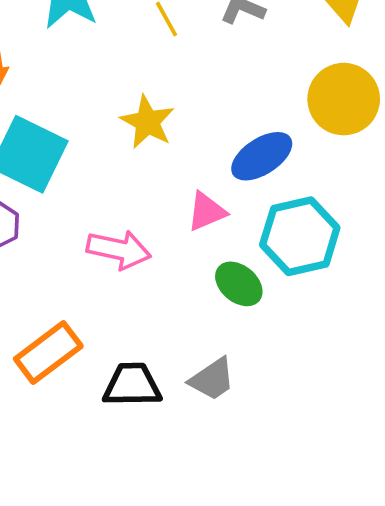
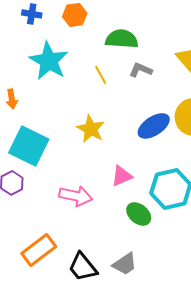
blue ellipse: (262, 156) -> (154, 126), moved
black trapezoid: (132, 385) -> (83, 267), turned -128

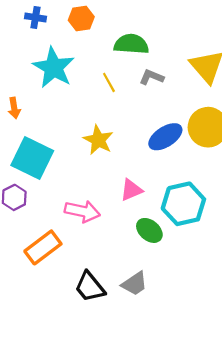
orange rectangle: (39, 250) -> (43, 247), moved

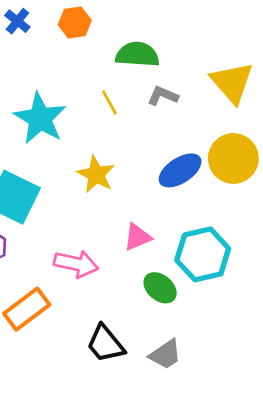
blue cross: (35, 17) -> (17, 21), turned 30
cyan star: (54, 68) -> (40, 118), moved
gray trapezoid: (134, 284) -> (165, 354), moved
black trapezoid: (90, 287) -> (105, 344), moved

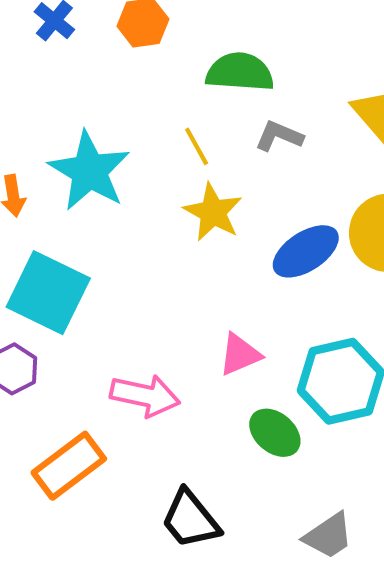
yellow star: (96, 174) -> (213, 212), moved
gray trapezoid: (165, 354) -> (328, 536), moved

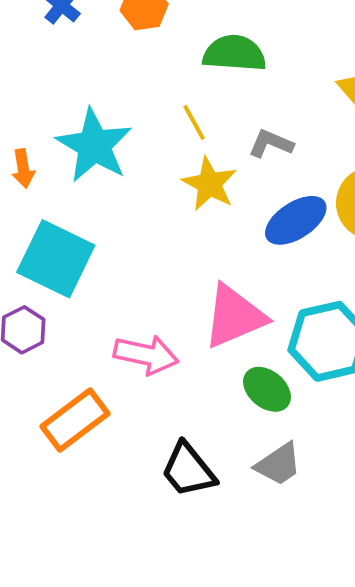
gray L-shape: (279, 136) -> (271, 144), moved
pink triangle: (240, 354) -> (234, 316), size x1.6
gray trapezoid: (328, 536) -> (279, 464), moved

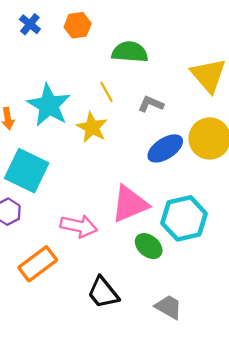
yellow star: (209, 184) -> (92, 127), moved
gray trapezoid: (279, 464) -> (169, 307), moved, turned -116

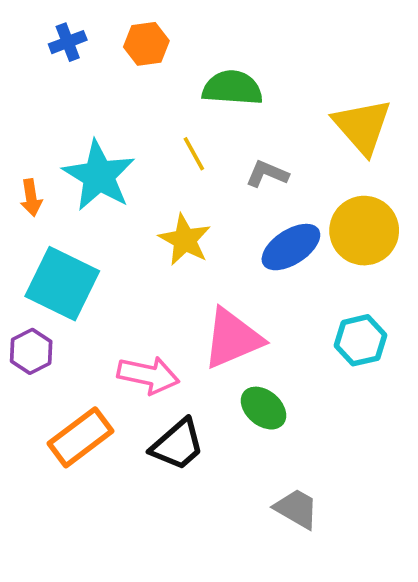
blue cross: (30, 24) -> (68, 42), turned 30
yellow star: (92, 127) -> (185, 240), moved
cyan hexagon: (184, 218) -> (360, 340), moved, size x0.7
black trapezoid: (103, 293) -> (177, 445), moved, turned -92

